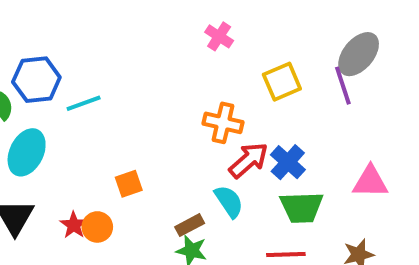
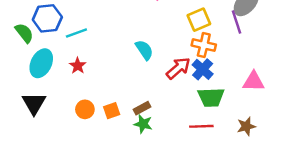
orange cross: (223, 123) -> (204, 45), moved
orange square: (129, 184) -> (112, 111), moved
cyan semicircle: (229, 201) -> (144, 50), moved
red star: (74, 225) -> (78, 66), moved

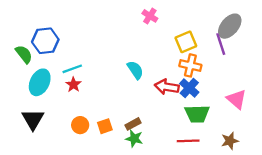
cyan line: (76, 33) -> (72, 69), moved
red arrow: (178, 68) -> (167, 87), turned -130
pink triangle: (254, 81) -> (236, 99), turned 40

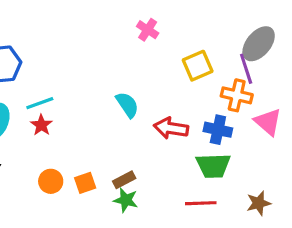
orange cross: (190, 65) -> (237, 95), moved
blue cross: (189, 88) -> (218, 130), moved, turned -30
pink triangle: (236, 99) -> (268, 122), moved

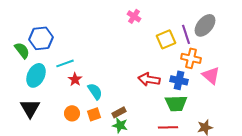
purple line: (246, 69) -> (186, 34), moved
cyan semicircle: (127, 105) -> (95, 91), moved
red star: (41, 125) -> (75, 79), moved

